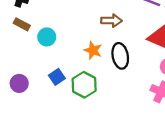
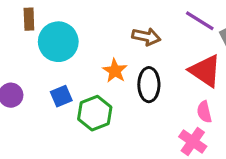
brown rectangle: (22, 24) -> (29, 19), turned 49
cyan circle: (47, 37) -> (58, 42), size x1.6

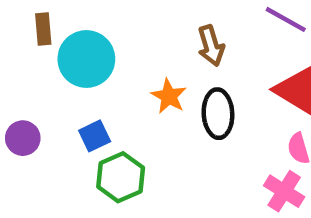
brown arrow: (146, 37) -> (211, 46), turned 64
green hexagon: (95, 113) -> (121, 177), moved

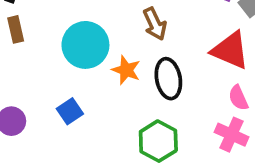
cyan circle: (86, 59) -> (85, 45), moved
green hexagon: (121, 177) -> (158, 141), moved

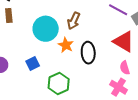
brown arrow: (155, 24) -> (74, 21), moved, turned 42
green hexagon: (158, 141) -> (59, 84), moved

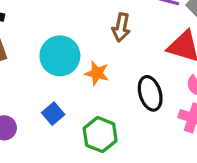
brown arrow: (74, 21) -> (121, 27), moved
black ellipse: (88, 53) -> (150, 93), moved

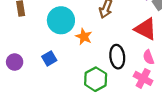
green hexagon: (100, 135) -> (96, 79), moved

